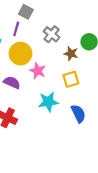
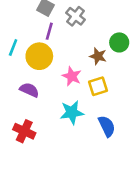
purple line: (16, 29) -> (49, 31), moved
gray cross: (52, 34) -> (76, 16), moved
pink star: (38, 71) -> (72, 76), moved

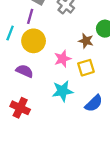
purple line: (49, 31) -> (30, 16), moved
pink star: (72, 76) -> (63, 59), turned 30
blue semicircle: (107, 126) -> (94, 103), turned 72

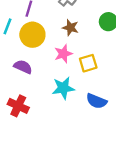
brown star: (86, 41) -> (70, 28), moved
blue semicircle: (94, 103) -> (96, 101), turned 66

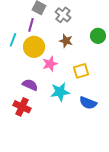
pink star: (63, 54) -> (50, 64), moved
purple semicircle: (23, 67) -> (30, 85), moved

